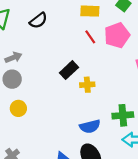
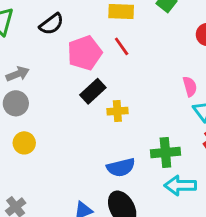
pink pentagon: (117, 35) -> (85, 53), moved

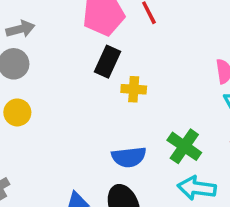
black rectangle: (93, 91) -> (107, 62), turned -30
green cross: (165, 153) -> (184, 146), turned 32

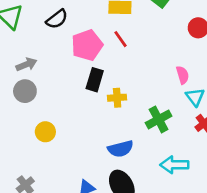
yellow circle: (17, 112) -> (45, 132), moved
green cross: (184, 146) -> (159, 119), moved, turned 35

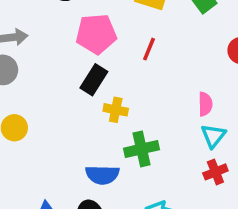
red line: (121, 39) -> (149, 49), moved, turned 42
green cross: (159, 119) -> (141, 149), moved

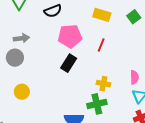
yellow cross: (116, 110) -> (103, 84), moved

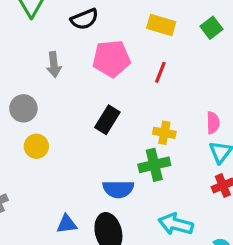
gray arrow: (21, 38) -> (54, 65), moved, turned 91
gray circle: (15, 58) -> (23, 108), moved
black rectangle: (69, 63) -> (107, 120), moved

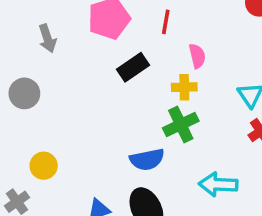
black rectangle: (107, 120) -> (133, 67), moved, turned 36
pink semicircle: (213, 123) -> (197, 56), moved
yellow circle: (36, 146) -> (44, 166), moved

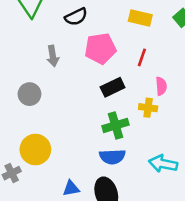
green cross: (181, 125) -> (116, 125), moved
yellow circle: (44, 166) -> (35, 150), size x1.5
cyan arrow: (218, 184) -> (163, 164), moved

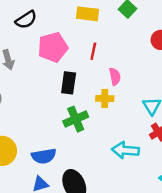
black rectangle: (113, 87) -> (69, 83), turned -50
blue semicircle: (112, 157) -> (44, 156), moved

